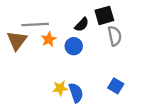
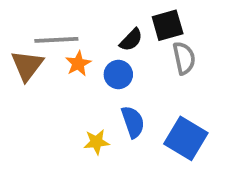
blue square: (116, 86) -> (186, 138), size x1.6
blue semicircle: (76, 93) -> (133, 122), moved

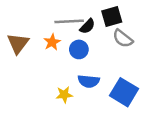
gray line: (56, 40) -> (69, 21), moved
gray semicircle: (184, 58) -> (123, 38), turned 140
blue semicircle: (133, 122) -> (89, 81), turned 115

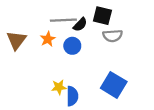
black square: (112, 17) -> (102, 16), turned 30
gray semicircle: (123, 38) -> (113, 36), turned -42
blue semicircle: (89, 81) -> (72, 96), moved, turned -96

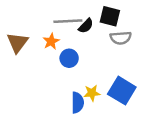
blue circle: (72, 46) -> (69, 58), moved
yellow star: (59, 87) -> (92, 93), moved

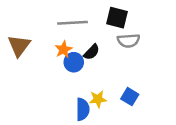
black semicircle: (86, 26) -> (92, 52), moved
orange star: (51, 41) -> (64, 49), moved
blue square: (122, 91) -> (130, 97), size x0.6

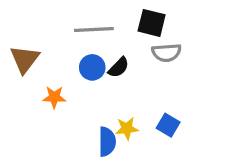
orange star: (64, 49) -> (54, 97), moved, turned 30
blue circle: (74, 62) -> (92, 67), moved

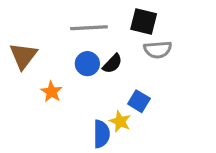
orange star: (54, 97) -> (51, 92), turned 30
blue square: (168, 125) -> (139, 101), moved
yellow star: (127, 128) -> (120, 121), turned 30

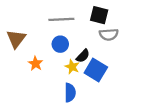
black semicircle: (112, 64) -> (83, 56), moved
blue square: (139, 101) -> (96, 70), size x1.5
yellow star: (120, 121) -> (72, 67), moved

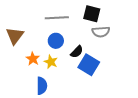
yellow star: (72, 67) -> (51, 62), moved
blue semicircle: (70, 93) -> (42, 86), moved

